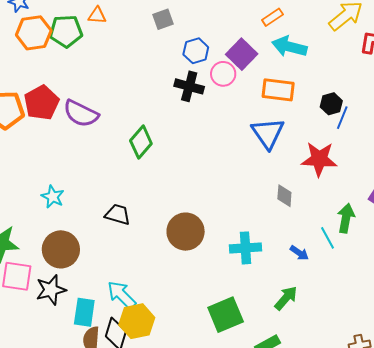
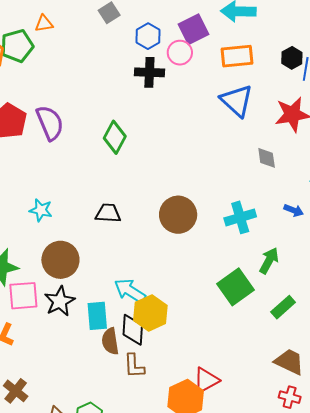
purple square: (242, 54) -> (194, 29), turned 32
purple semicircle: (81, 114) -> (50, 123), turned -126
green arrow: (286, 298) -> (269, 261), moved

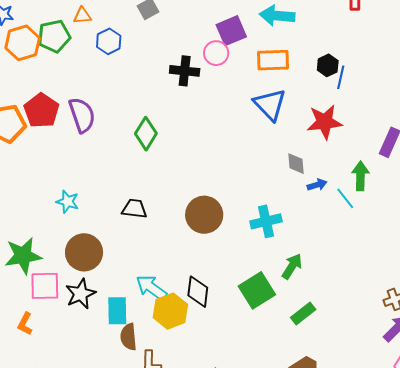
blue hexagon: (148, 36) -> (109, 41), moved
blue arrow: (294, 210) -> (317, 185), moved, turned -42
black diamond: (133, 330) -> (198, 292), moved

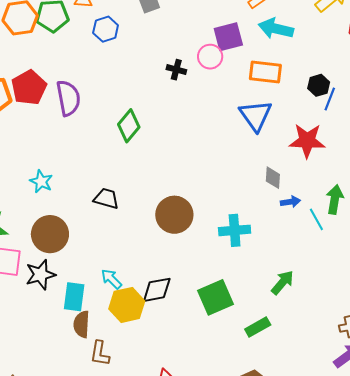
black cross: (185, 71) -> (176, 70), size x0.7
green arrow: (292, 266) -> (282, 282), moved
cyan arrow: (151, 288) -> (111, 279), size x0.7
black diamond: (198, 292) -> (157, 290), turned 64

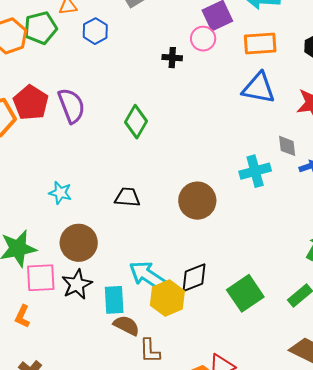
blue triangle: (256, 115) -> (259, 88), turned -33
cyan cross: (235, 230) -> (255, 171), moved
cyan arrow: (111, 279) -> (147, 275), size x1.6
green square: (215, 297) -> (245, 293), moved
brown semicircle: (82, 324) -> (126, 325), turned 124

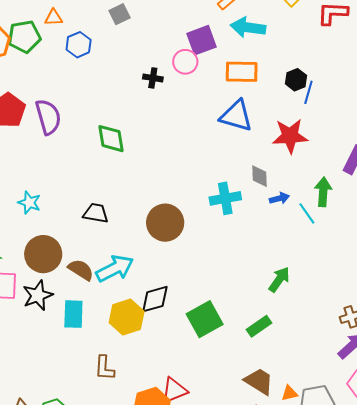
green diamond: (136, 122) -> (111, 139), turned -44
cyan arrow: (147, 275) -> (115, 268), moved, turned 114
brown semicircle: (126, 325) -> (81, 270), moved

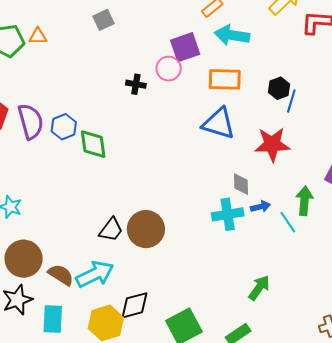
orange triangle: (54, 18) -> (38, 36), moved
blue hexagon: (79, 45) -> (64, 127), moved
cyan cross: (225, 198) -> (228, 214), moved
black trapezoid: (96, 213) -> (111, 230), moved, turned 116

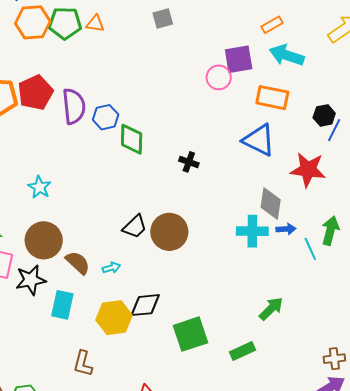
black cross: (136, 84) -> (189, 162), moved
gray diamond: (241, 184) -> (271, 204), size x1.4
cyan arrow: (95, 274) -> (111, 268), size x0.5

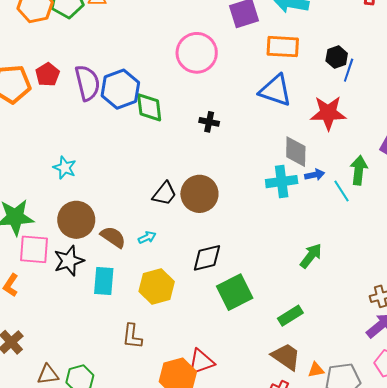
pink circle: (219, 77) -> (197, 53), moved, size x1.6
red pentagon: (35, 93) -> (48, 75), size x0.7
blue hexagon: (106, 117) -> (120, 89), size x1.5
black diamond: (145, 305) -> (207, 258), moved
green rectangle: (243, 351) -> (290, 316), moved

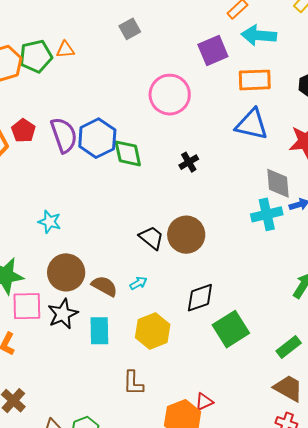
black cross: (209, 122) -> (189, 162), turned -36
black trapezoid: (164, 194) -> (151, 238), turned -84
red triangle: (201, 362) -> (204, 402), size x0.7

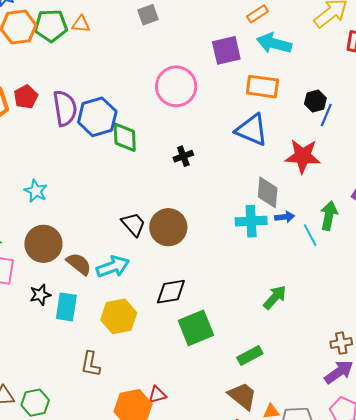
cyan arrow: (138, 283) -> (113, 267), size x1.8
black star: (63, 314) -> (40, 295), moved, size x0.7

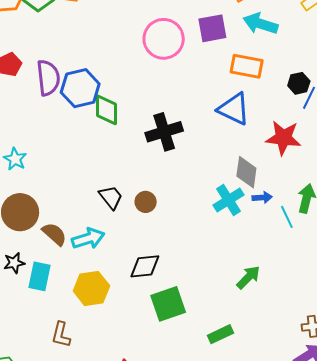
pink circle: (176, 86) -> (164, 39), moved
black cross: (183, 156) -> (164, 132), size x1.8
cyan cross: (251, 221) -> (229, 200), turned -32
brown circle: (168, 227) -> (146, 202), size x0.6

